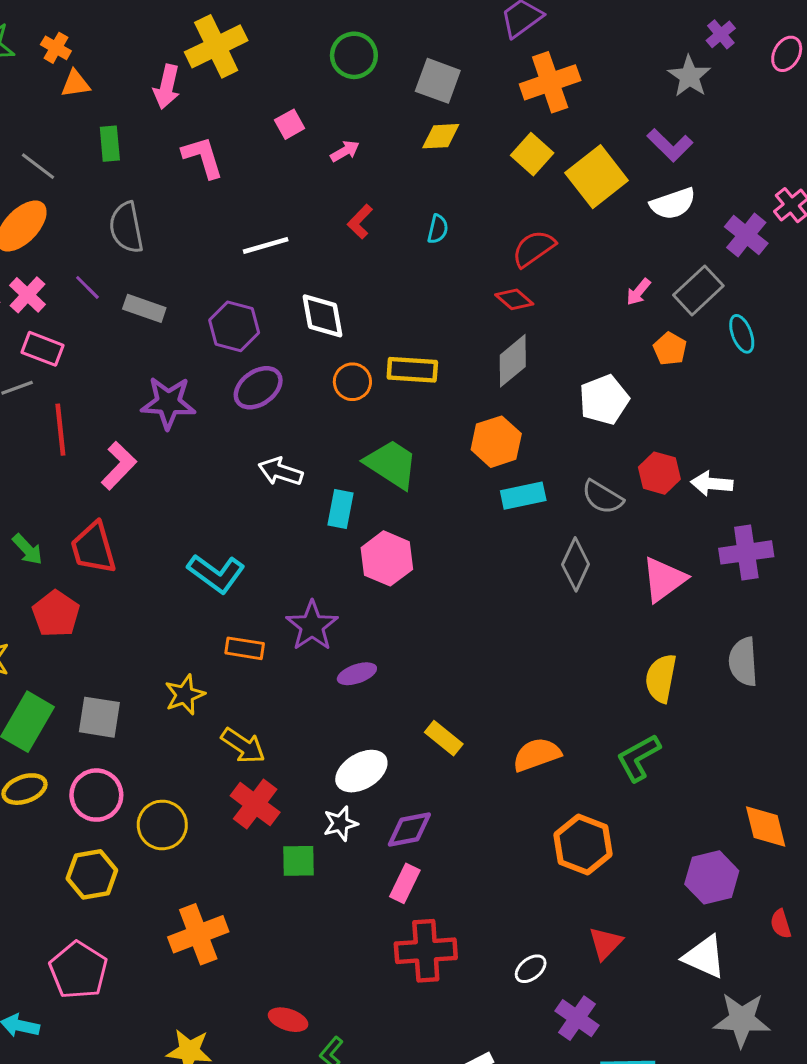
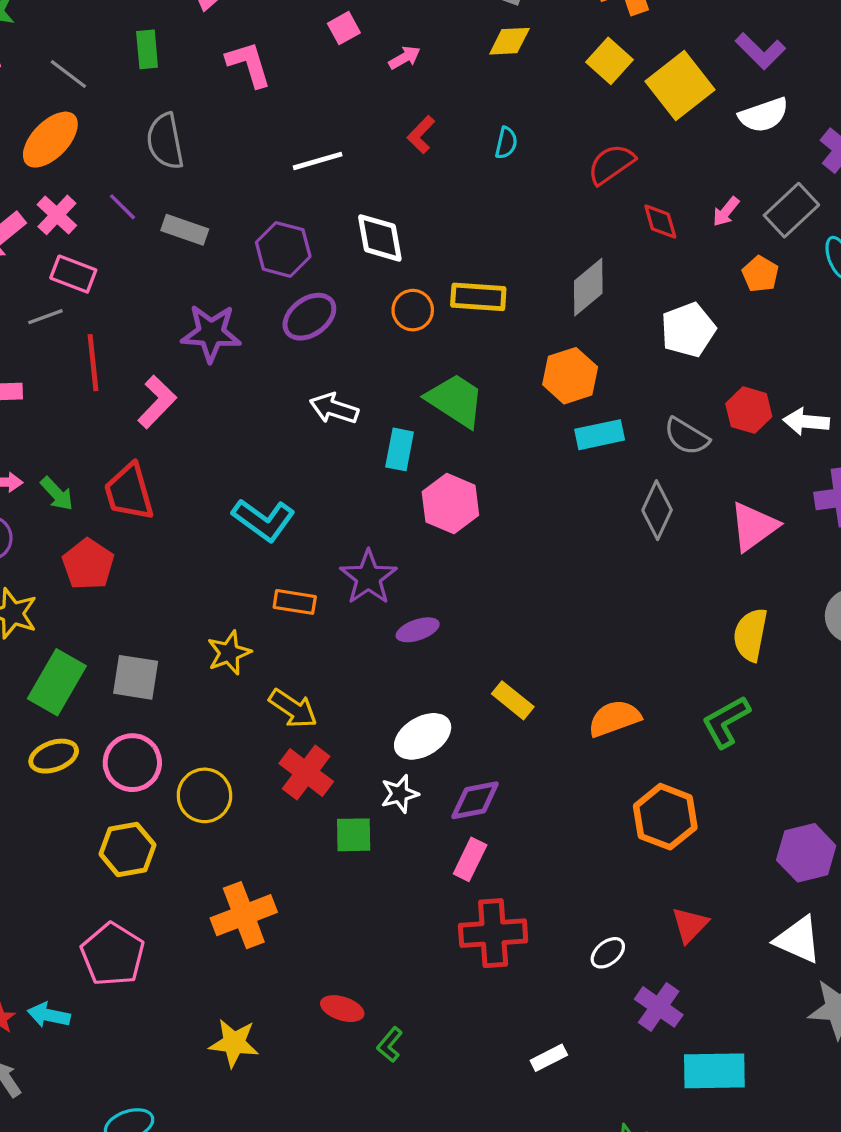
red diamond: (514, 299) -> (660, 222), moved, turned 33

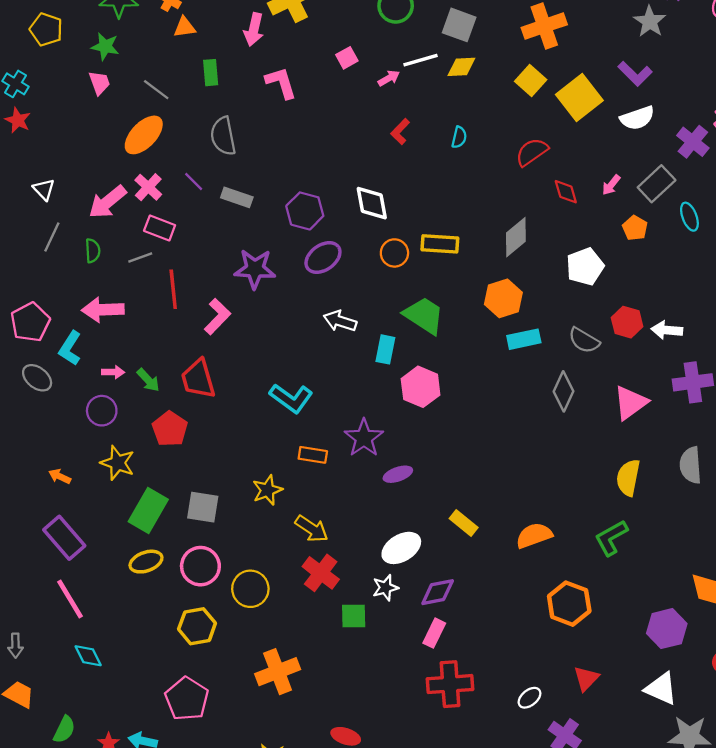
white line: (318, 161) -> (421, 60), moved

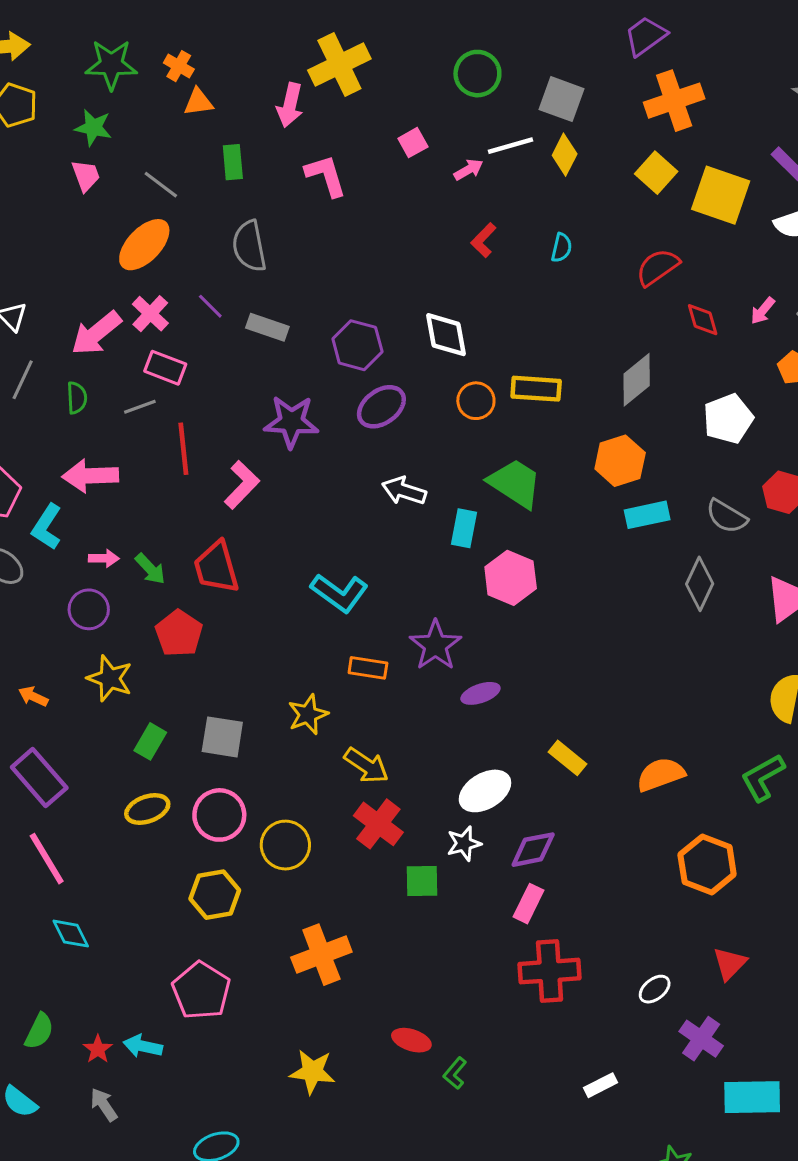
yellow diamond: (461, 67) -> (565, 155), turned -60
yellow square: (579, 98) -> (721, 195), turned -33
green rectangle: (148, 511) -> (150, 741), size x0.6

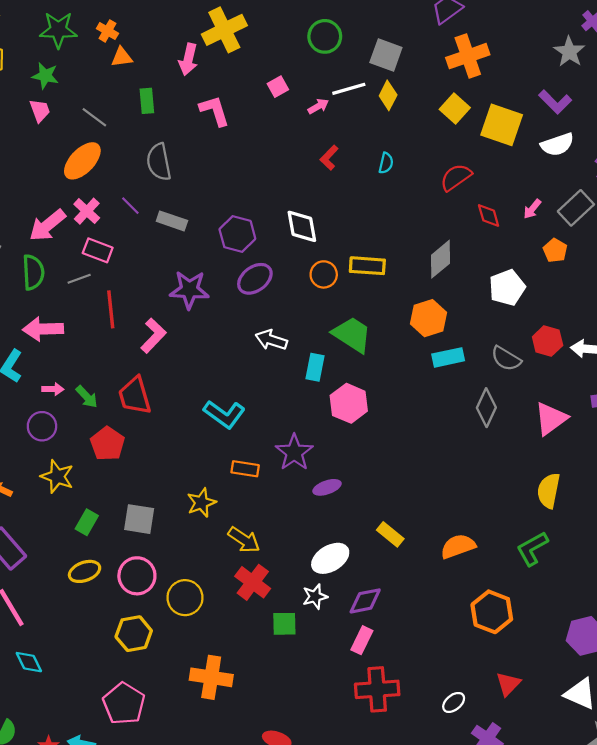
green semicircle: (77, 398) -> (33, 272), size x1.5
orange cross: (321, 955) -> (211, 677), turned 30

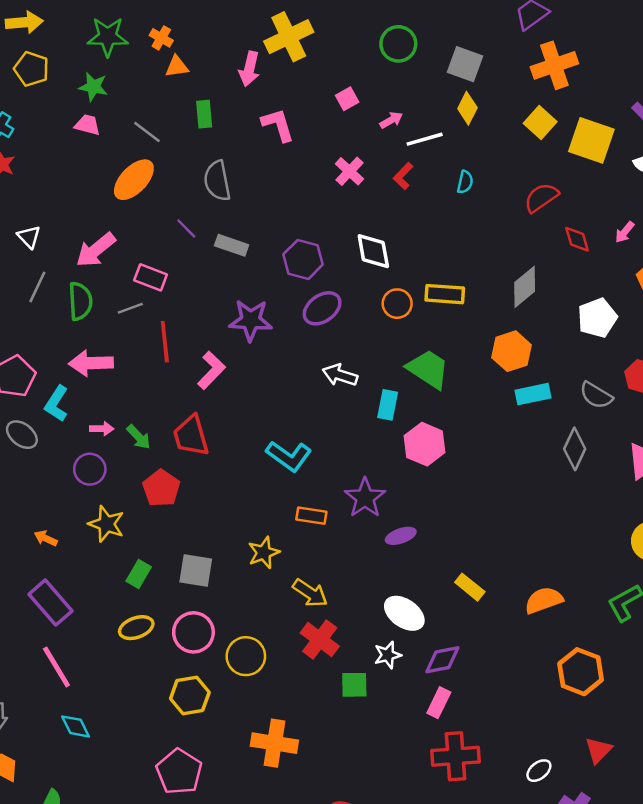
white line: (349, 89) -> (425, 139), moved
pink trapezoid: (40, 111) -> (87, 125), turned -55
pink cross: (87, 211) -> (349, 171), moved
white ellipse: (330, 558) -> (404, 613), turned 66

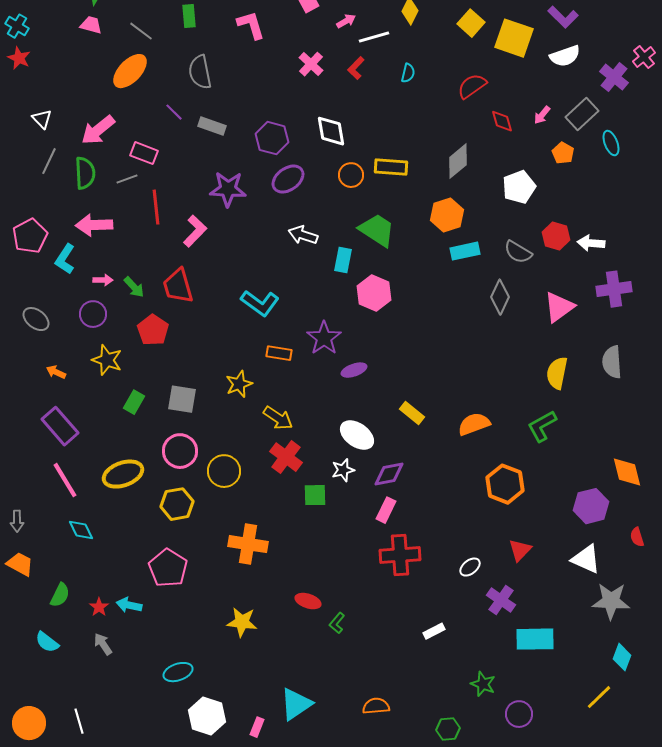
gray ellipse: (22, 435) -> (36, 319), moved
yellow ellipse: (136, 628) -> (123, 474), moved, size x1.4

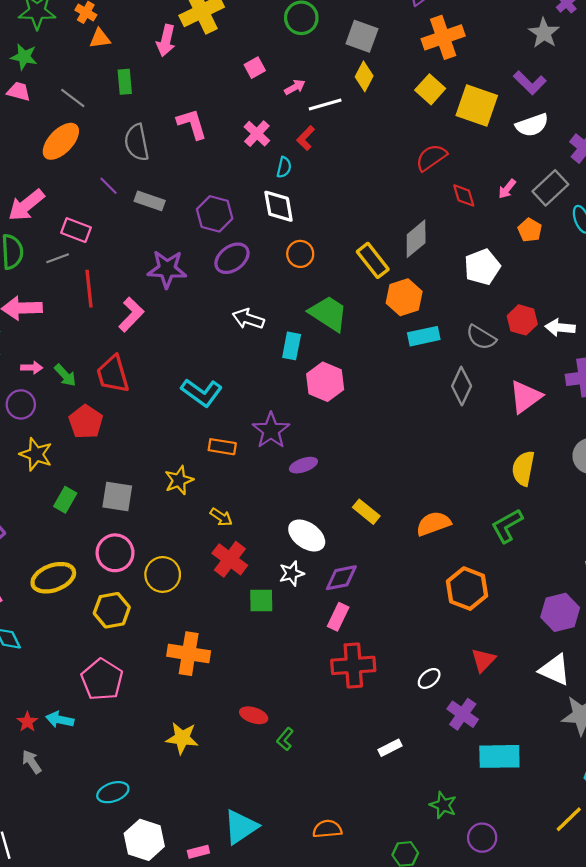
pink L-shape: (251, 25) -> (192, 124), moved
cyan semicircle: (408, 73) -> (284, 167), moved
yellow rectangle: (391, 167) -> (373, 260), moved, turned 48
yellow arrow: (278, 418) -> (221, 517), size x0.7
pink rectangle: (257, 727) -> (198, 852), turned 54

